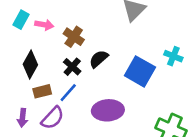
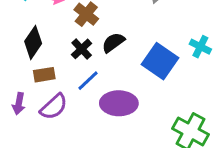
blue line: (68, 93) -> (88, 81), moved

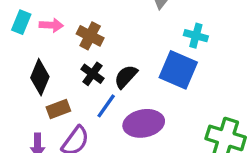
black semicircle: (113, 42) -> (126, 77), moved
cyan cross: (200, 47) -> (196, 36), moved

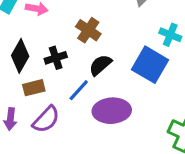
brown cross: (90, 36) -> (88, 30), moved
black cross: (92, 74) -> (56, 58), moved, turned 30

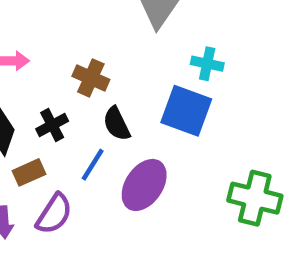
black semicircle: (100, 65) -> (117, 124), turned -65
purple ellipse: (112, 111) -> (144, 185), turned -42

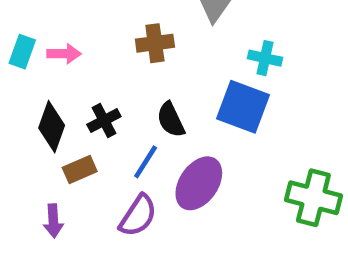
brown cross: (91, 78) -> (155, 43), moved, turned -32
purple semicircle: (54, 214) -> (138, 216), moved

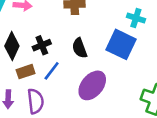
blue line: (146, 162) -> (52, 71), moved
purple semicircle: (138, 216) -> (35, 101), moved, turned -45

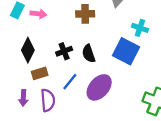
black cross: (42, 45) -> (64, 51), moved
blue line: (52, 71) -> (70, 82), moved

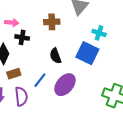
black cross: (64, 51) -> (22, 37), moved, turned 32

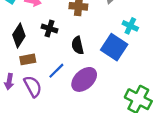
black cross: (22, 37) -> (50, 28), moved
purple semicircle: (21, 96) -> (33, 86), turned -30

